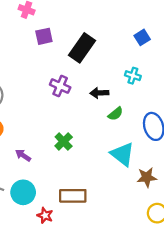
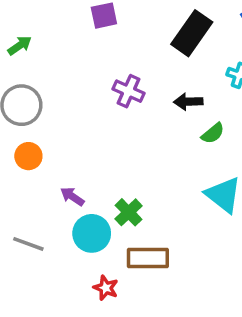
black rectangle: (82, 48) -> (192, 33), moved
green cross: (64, 141) -> (129, 212), moved
cyan circle: (23, 192) -> (92, 233), moved

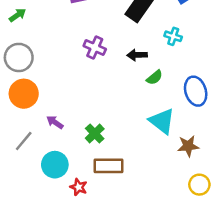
orange circle: (28, 156) -> (24, 94), size x1.5
cyan circle: (92, 233) -> (55, 165), moved
gray line: (28, 244) -> (24, 141), moved, turned -70

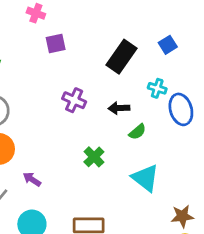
blue ellipse: (196, 91) -> (181, 109), moved
green cross: (95, 134) -> (94, 157), moved
brown star: (188, 146) -> (182, 216), moved

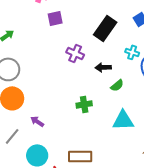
purple cross: (74, 100) -> (75, 53), moved
green cross: (94, 157) -> (84, 104), turned 35
cyan triangle: (145, 178) -> (123, 120), turned -40

